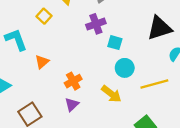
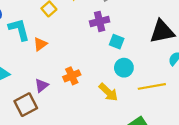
orange triangle: (42, 62) -> (40, 44), moved
purple triangle: (72, 104) -> (42, 86), moved

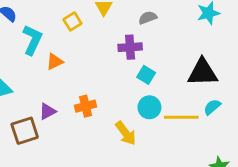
cyan L-shape: (19, 29) -> (32, 40), turned 30
yellow line: (152, 86) -> (181, 117), moved

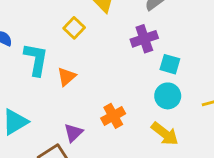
cyan circle: (149, 107) -> (168, 96), moved

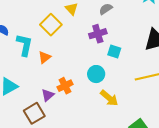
yellow square: (74, 28) -> (51, 25), size x1.5
cyan circle: (168, 96) -> (96, 74), moved
orange cross: (113, 116) -> (65, 86), moved

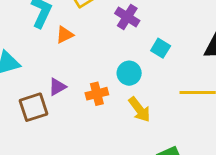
purple cross: (98, 34) -> (127, 17), moved, turned 36
orange cross: (65, 86) -> (97, 94), moved

